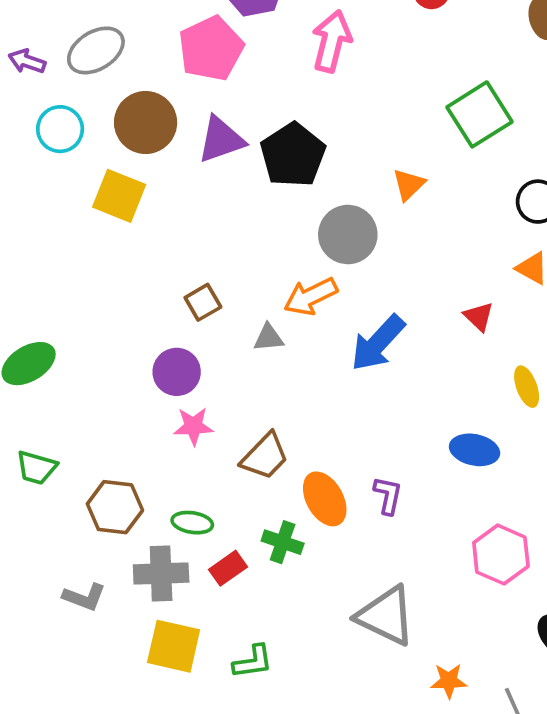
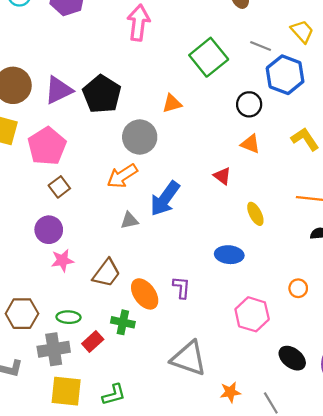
pink arrow: (332, 41) -> (138, 23), moved
pink pentagon: (211, 49) -> (47, 146), moved
orange triangle: (409, 185) -> (172, 103), turned 35
gray triangle: (269, 338) -> (129, 220), moved

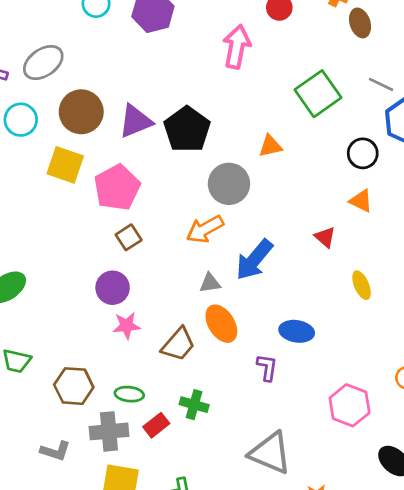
blue ellipse: (229, 255) -> (297, 331), moved
orange ellipse: (145, 294) -> (221, 324), moved

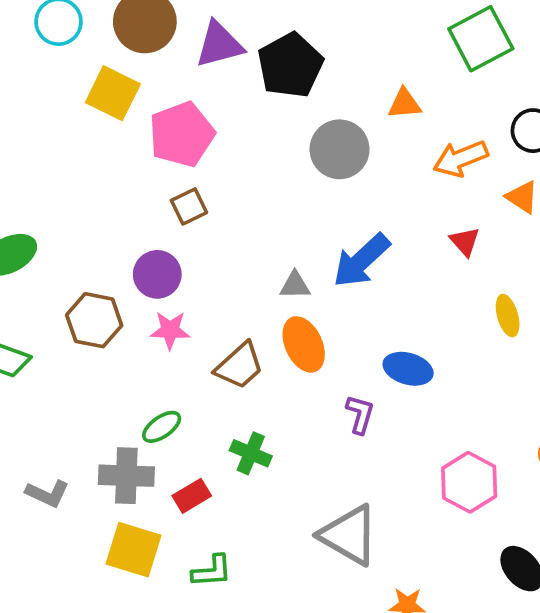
orange arrow: (205, 229) -> (461, 159), moved
brown hexagon: (74, 386) -> (94, 320), moved
green ellipse: (129, 394) -> (162, 427), turned -48
red rectangle: (156, 425) -> (192, 496), moved

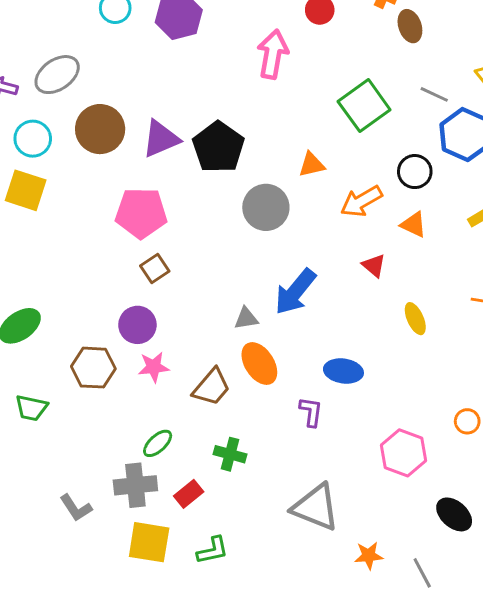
yellow square: (113, 93) -> (26, 190), moved
pink pentagon: (182, 134) -> (141, 213), turned 30
gray L-shape: (47, 494) -> (76, 508), turned 40

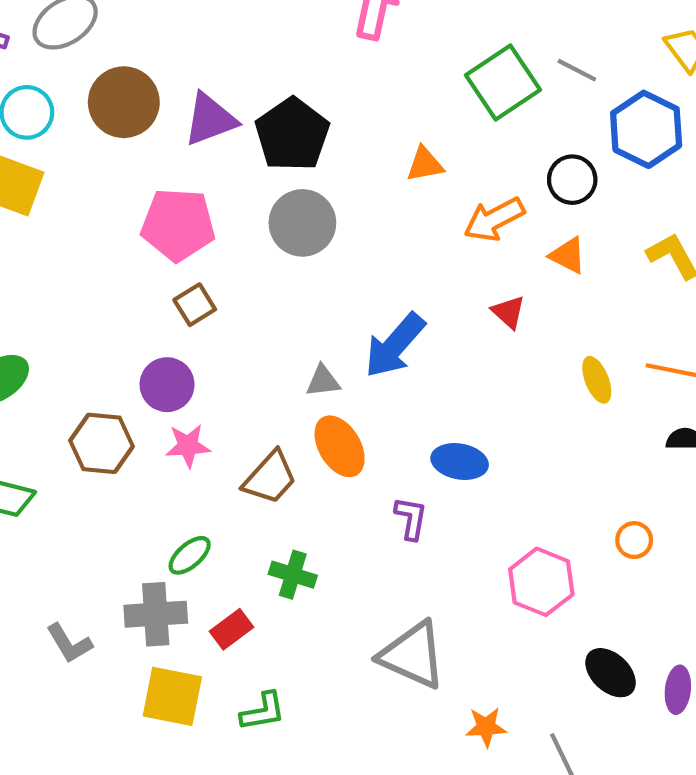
gray line: (434, 94) -> (577, 70), moved
gray circle: (266, 207) -> (302, 223), moved
yellow ellipse: (415, 319) -> (597, 380), moved

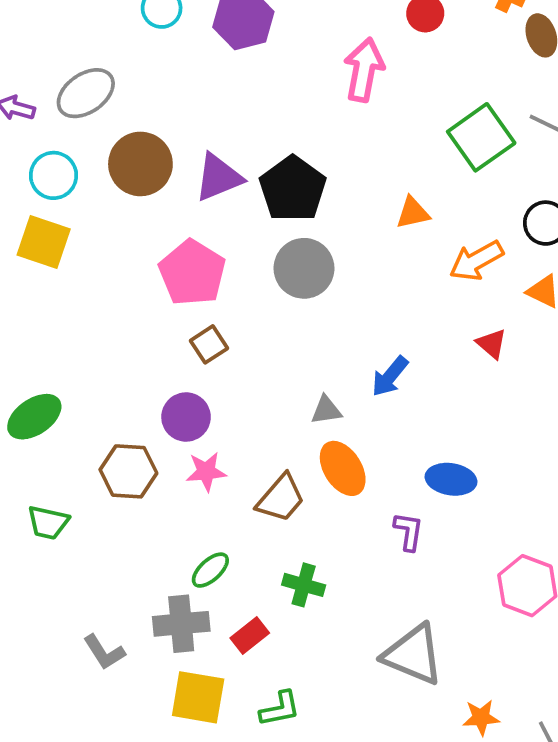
pink pentagon: (178, 225) -> (192, 273), turned 30
blue arrow: (395, 345) -> (390, 376), size x0.7

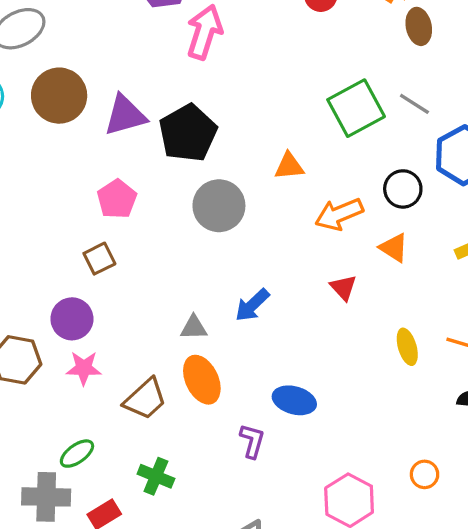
pink arrow: (364, 70) -> (204, 32), moved
gray circle: (304, 268) -> (219, 206), moved
pink pentagon: (192, 273) -> (117, 199), moved, size x0.7

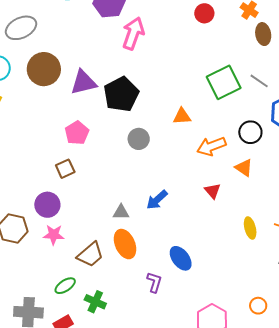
gray circle: (219, 206) -> (139, 139), size x0.7
blue ellipse: (294, 400) -> (181, 258), turned 35
green ellipse: (77, 454) -> (65, 286), moved

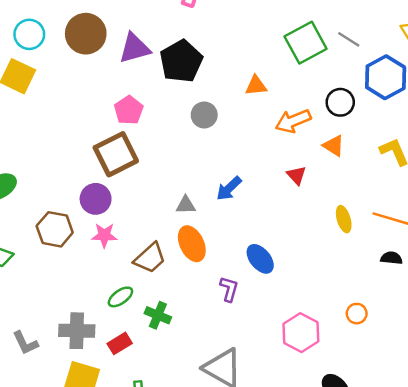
brown square: (65, 169) -> (116, 154), size x1.8

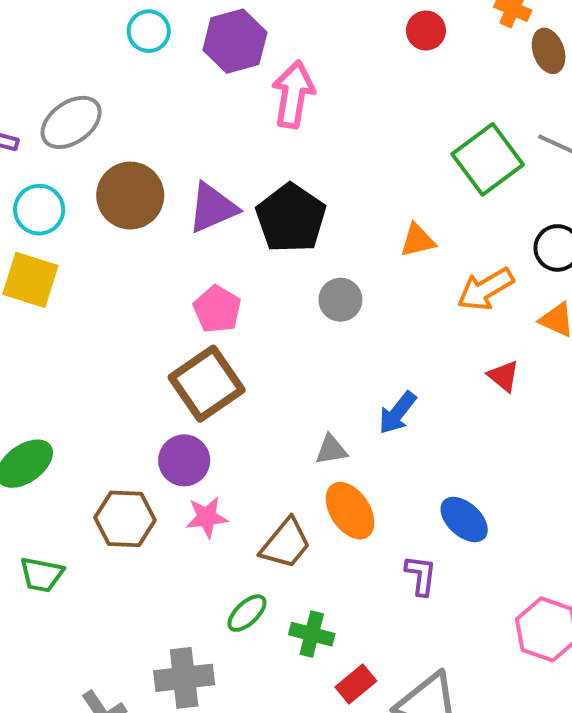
red rectangle: (120, 343) -> (356, 684), moved

